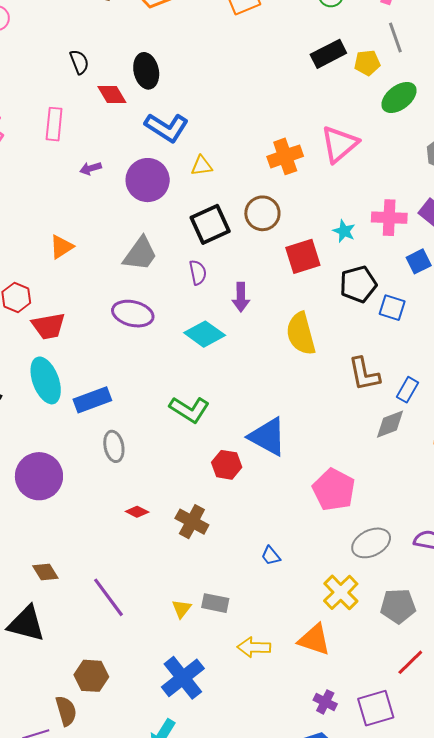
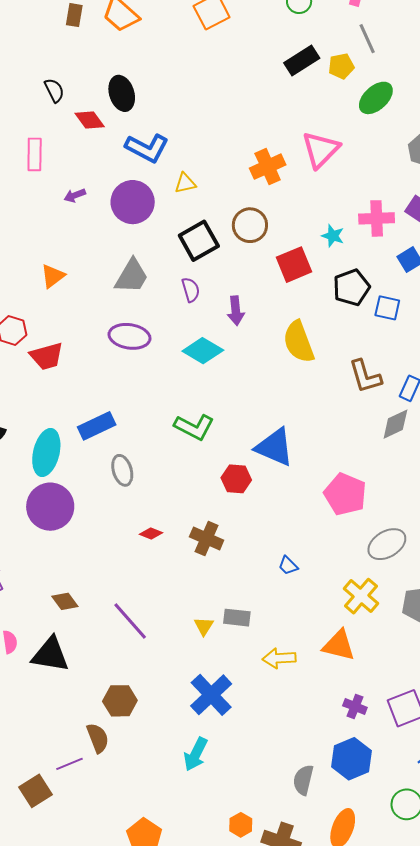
cyan ellipse: (46, 380) -> (46, 453), moved, turned 39

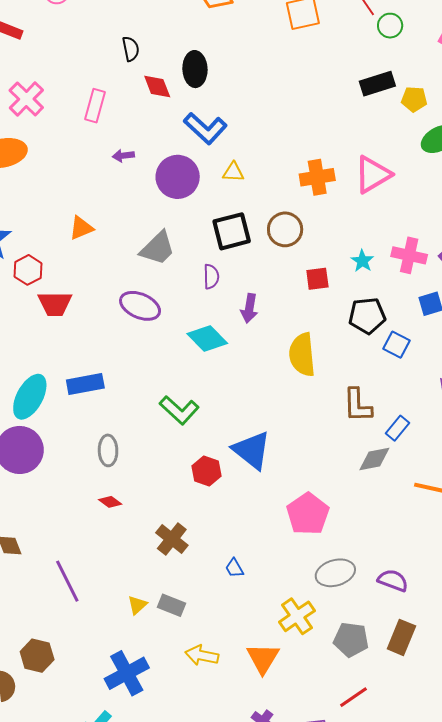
red square: (294, 265) -> (317, 279), size x0.7
gray ellipse: (122, 470) -> (108, 450), moved
brown cross: (207, 538) -> (172, 539), moved
orange triangle: (339, 645) -> (263, 658), turned 33

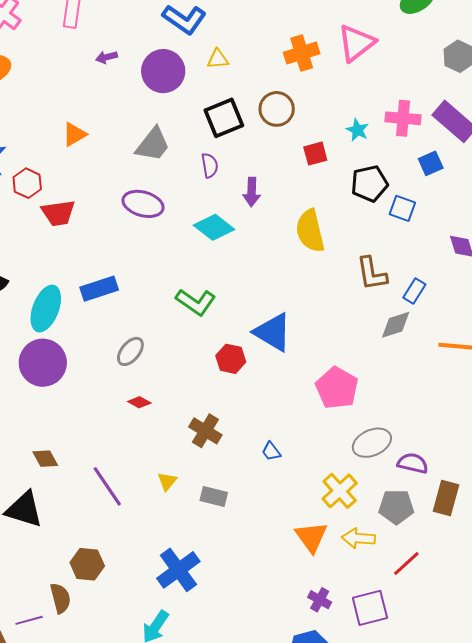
gray ellipse: (108, 450) -> (130, 351), turned 48
purple semicircle: (393, 580) -> (413, 463), moved
yellow triangle: (137, 605) -> (167, 481), moved
yellow arrow: (202, 655) -> (358, 538), moved

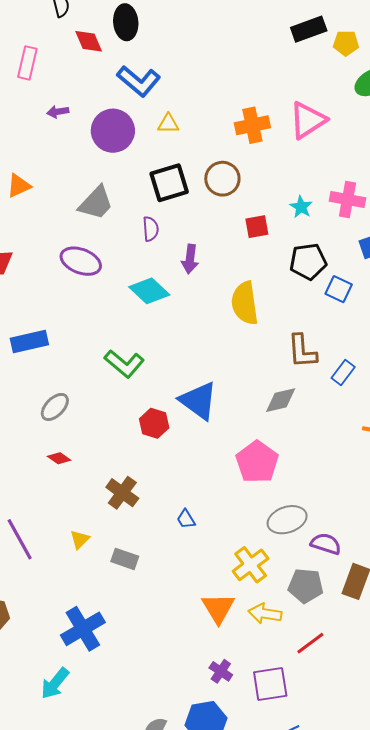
gray diamond: (396, 325) -> (281, 400), moved

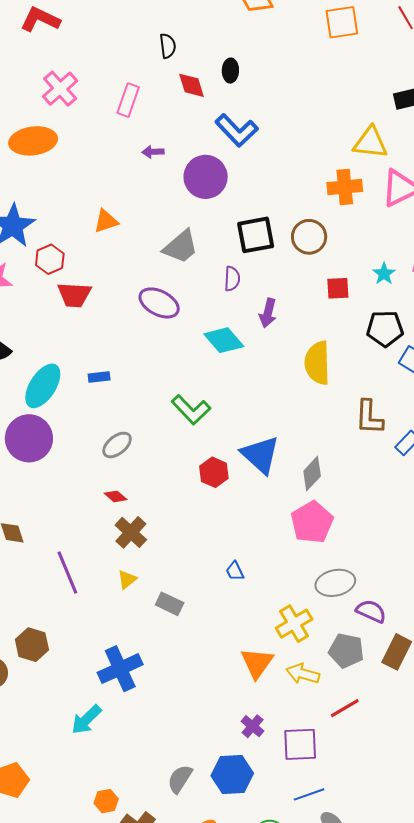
black ellipse: (126, 22) -> (230, 71), size x0.7
yellow triangle: (168, 124) -> (370, 143), moved, size x1.6
blue rectangle: (29, 341) -> (99, 377), size x0.6
gray diamond: (281, 400) -> (312, 474), moved, turned -40
brown cross: (122, 493) -> (131, 532), moved

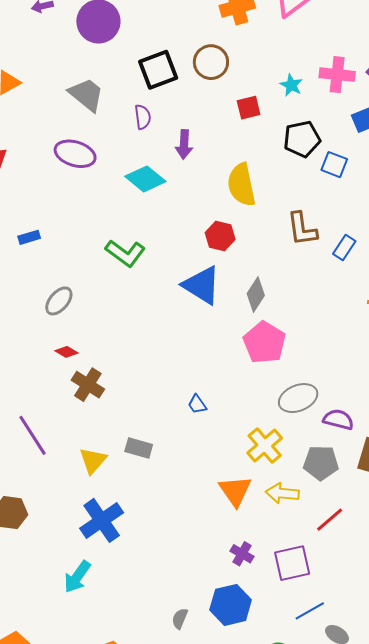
gray trapezoid: (181, 247) -> (86, 95), turned -90
red hexagon: (214, 472) -> (220, 236), moved
yellow triangle: (127, 579) -> (93, 461), moved, size x1.4
gray semicircle: (180, 779) -> (180, 619), size x0.7

